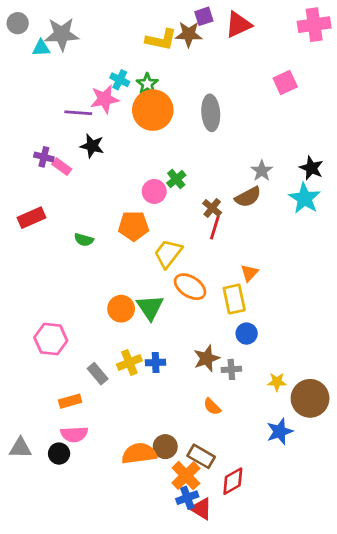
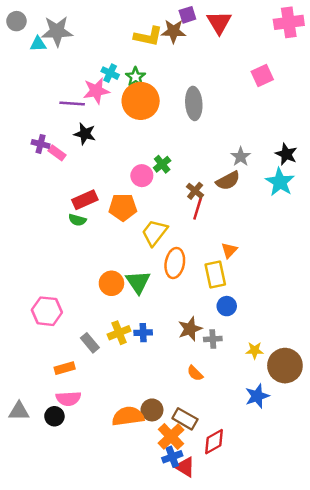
red triangle: (238, 25) -> (219, 22), turned -36
red rectangle: (31, 218) -> (85, 200), moved
orange ellipse: (190, 287) -> (175, 263), turned 68

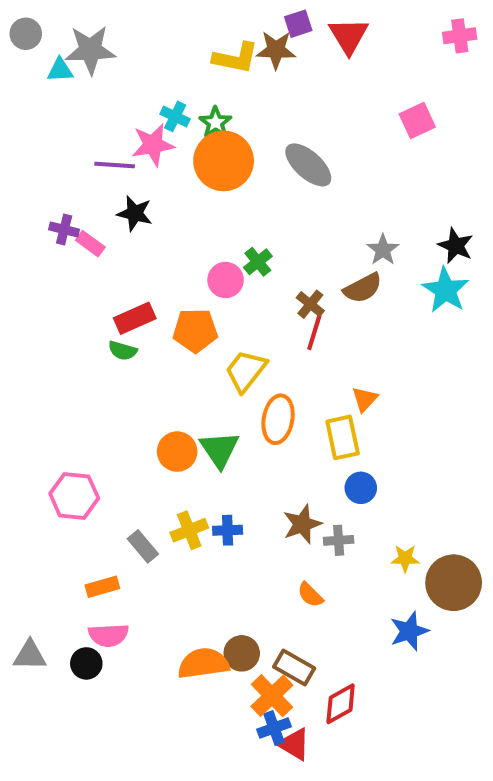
pink cross: (289, 22) -> (460, 36), size x0.7
gray ellipse: (194, 103) -> (308, 165), turned -44

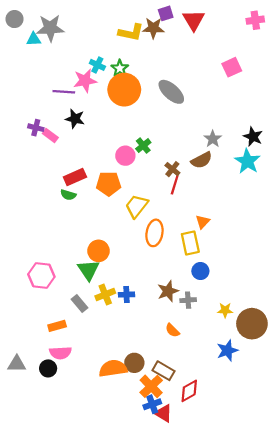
green triangle: (219, 449) -> (88, 270), moved

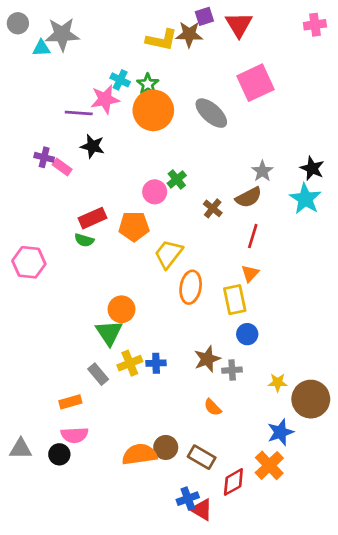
pink square: (232, 67) -> (256, 83), moved, size x1.5
red line: (175, 185) -> (253, 236), moved
pink hexagon: (41, 275) -> (29, 262), moved
orange cross: (151, 386) -> (269, 465), moved

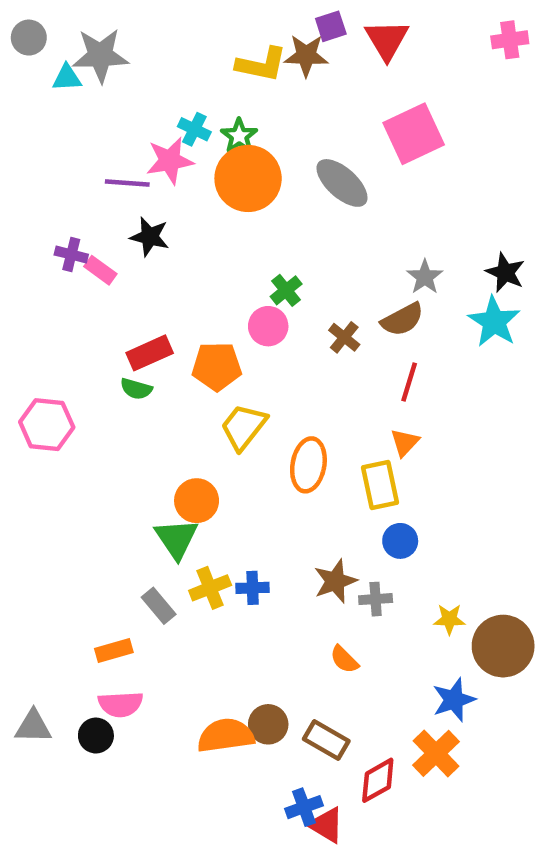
pink circle: (155, 192) -> (268, 326), moved
yellow trapezoid: (168, 254) -> (244, 427), moved

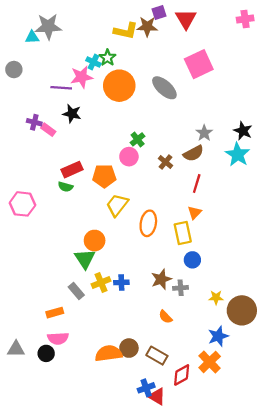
gray circle: (29, 38) -> (14, 70), moved
green star: (239, 136) -> (107, 58), moved

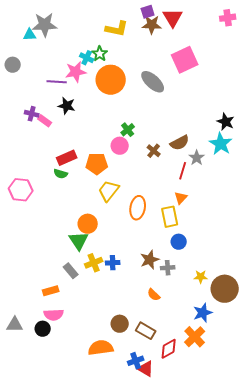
brown star: (147, 27) -> (152, 25), moved
gray star: (204, 133) -> (197, 158), moved
orange semicircle: (109, 353) -> (101, 348), moved

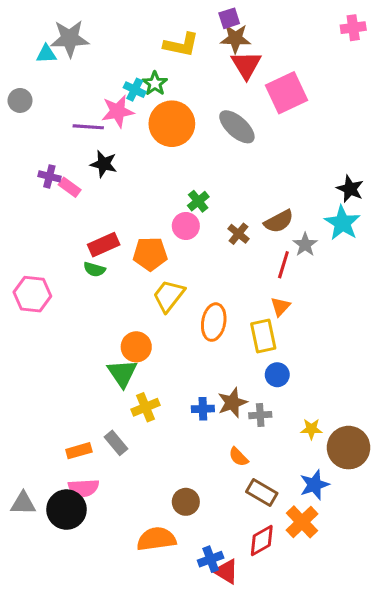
red triangle: (173, 18) -> (246, 65), moved
blue cross: (113, 263) -> (203, 409), moved
gray rectangle: (71, 271) -> (116, 443), moved
black circle: (43, 329) -> (67, 510), size x1.6
brown rectangle: (146, 331) -> (262, 492), moved

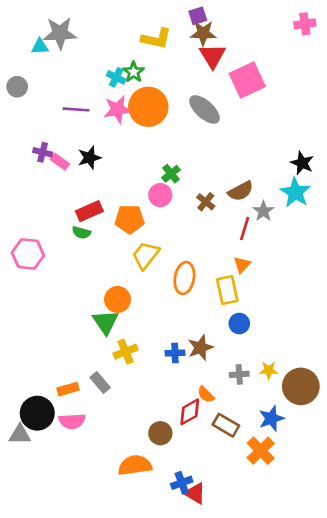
pink star: (118, 111) -> (118, 109), moved
black star: (104, 164) -> (89, 158), moved, turned -30
gray cross: (260, 415) -> (239, 374), moved
black circle: (67, 510) -> (37, 413), moved
red diamond: (262, 541) -> (190, 412), moved

